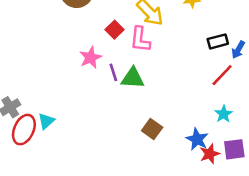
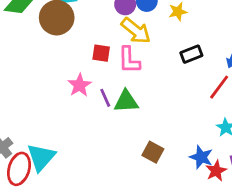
red square: (115, 30) -> (101, 53), turned -30
black rectangle: (218, 41) -> (191, 54), moved
cyan triangle: (46, 121) -> (41, 157), size x1.6

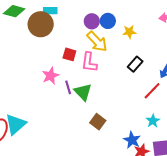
black rectangle: (191, 54) -> (135, 64), turned -35
green triangle: (126, 101) -> (83, 92), turned 42
brown square: (153, 152) -> (98, 122), moved

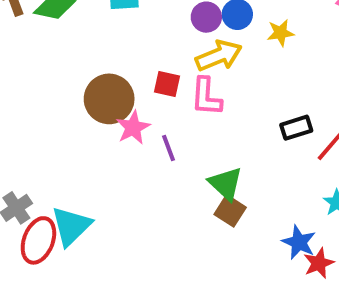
brown circle: (41, 24) -> (109, 99), moved
yellow arrow: (97, 42) -> (219, 56), turned -65
black rectangle: (135, 64) -> (296, 128), moved, turned 35
green triangle: (83, 92) -> (226, 184), moved

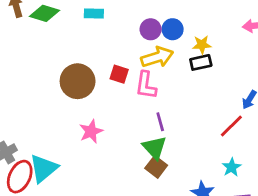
pink star: (133, 128) -> (91, 131), moved
black rectangle: (296, 128) -> (201, 62), moved
purple line: (168, 148) -> (160, 122), moved

